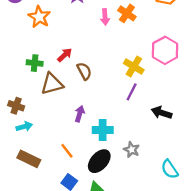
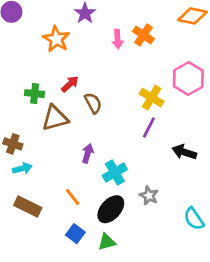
orange star: (39, 17) -> (56, 39), moved
cyan cross: (103, 130) -> (115, 172), turned -30

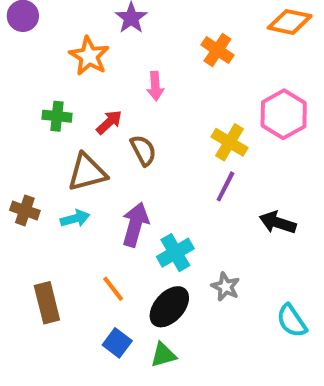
pink arrow: (118, 39) -> (155, 86), moved
green cross: (35, 94) -> (57, 116), moved
purple arrow: (88, 153) -> (135, 225), size x1.5
cyan arrow: (22, 168) -> (75, 218), moved
brown rectangle: (28, 206) -> (47, 303), turned 50

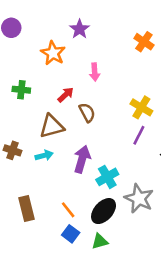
orange cross: (217, 50) -> (144, 42), moved
green cross: (57, 116) -> (21, 90), moved
gray star: (225, 287) -> (139, 198), size x1.6
orange line: (113, 289) -> (68, 210), moved

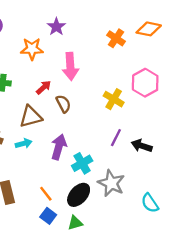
orange star: (53, 53) -> (32, 49), turned -30
pink arrow: (95, 72) -> (70, 66), size x1.6
purple line: (139, 135) -> (116, 138), moved

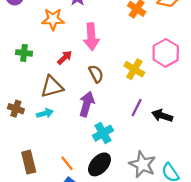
brown semicircle: (63, 104) -> (96, 74), moved
purple arrow: (59, 147) -> (87, 104), moved
gray star: (111, 183) -> (142, 164), moved

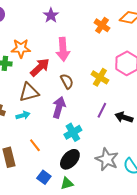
orange star: (53, 19) -> (21, 48), moved
red arrow: (65, 58) -> (40, 67), size x1.5
orange line: (67, 163) -> (35, 145), moved

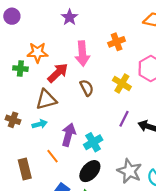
orange cross: (102, 25) -> (117, 42), moved, turned 35
purple arrow: (59, 107) -> (69, 135), moved

